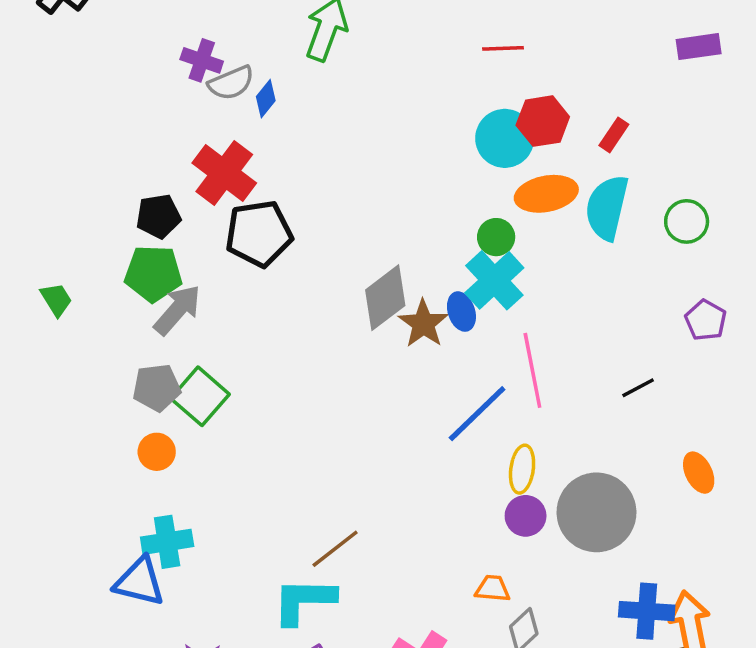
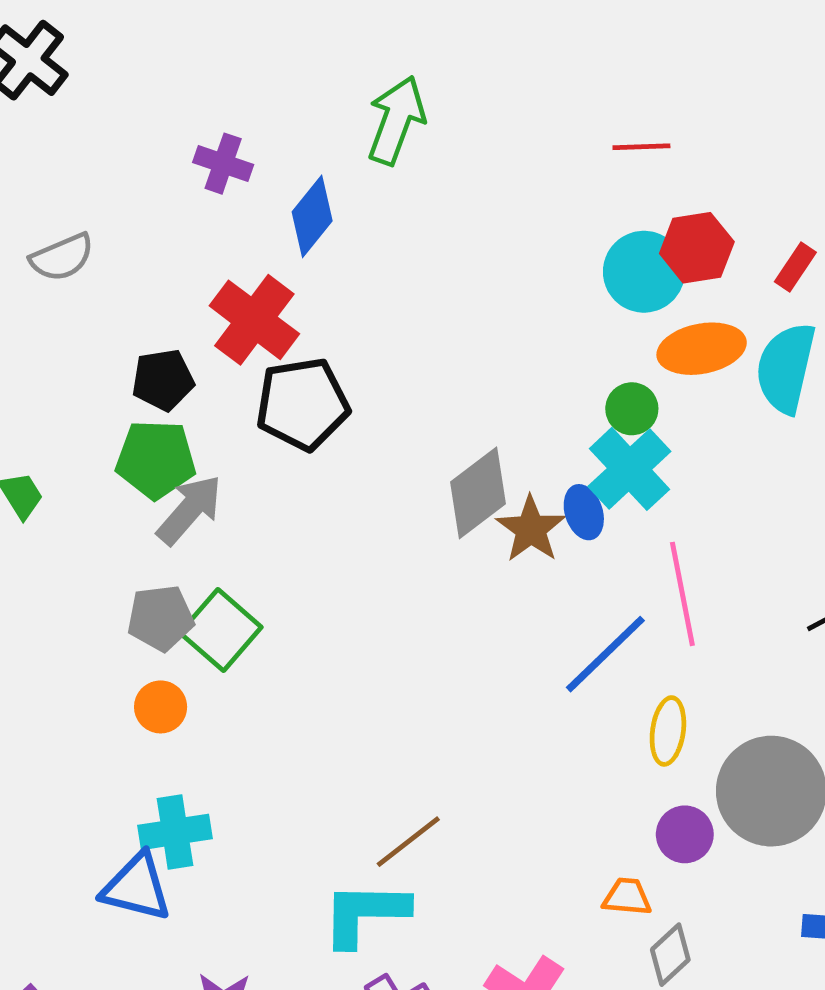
gray semicircle: (231, 83) -> (62, 257), moved
blue diamond: (266, 99) -> (312, 216), size x1.5
purple circle: (526, 516) -> (685, 834), moved

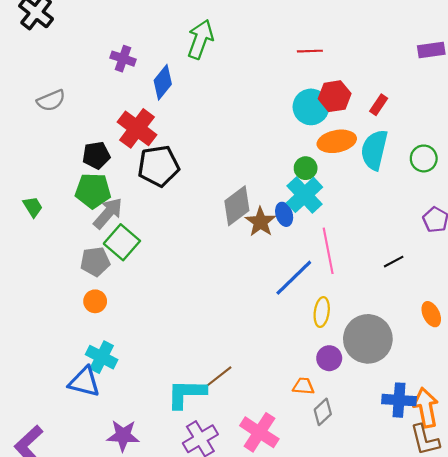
green square: (221, 630) -> (122, 242), moved
cyan cross: (175, 832) -> (102, 357), turned 36
brown line: (408, 842) -> (218, 378), moved

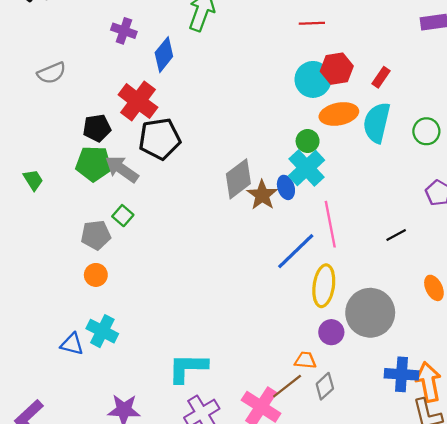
gray arrow: (108, 213) -> (122, 169), moved, turned -96
green square: (122, 242) -> (123, 216), size x0.6
yellow ellipse: (322, 312) -> (324, 286), size x1.4
brown line: (218, 378) -> (287, 386), moved
blue triangle: (84, 382) -> (72, 344), moved, size x0.7

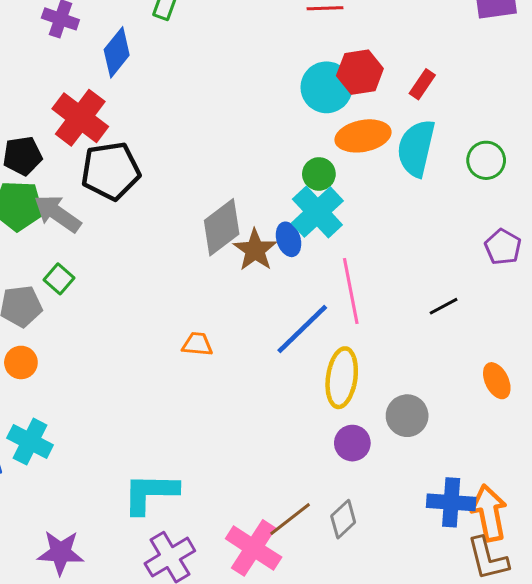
gray circle: (370, 313) -> (407, 416), size x0.6
orange trapezoid: (305, 360) -> (197, 344), moved

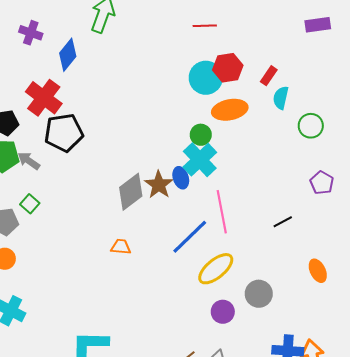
cyan semicircle: (416, 148) -> (281, 98), moved, size x0.6
gray arrow: (57, 213) -> (29, 161), size x0.7
gray diamond: (222, 227) -> (131, 192), moved
yellow ellipse: (342, 378) -> (216, 269), turned 42

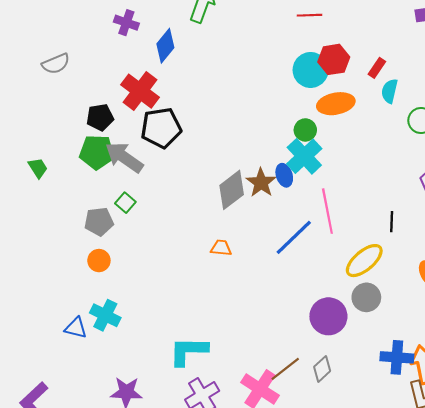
gray arrow: (29, 161) -> (124, 157), size x1.6
black line: (283, 222) -> (392, 222), turned -60
yellow ellipse: (216, 269) -> (364, 261), moved
purple circle: (223, 312) -> (328, 316), size x1.5

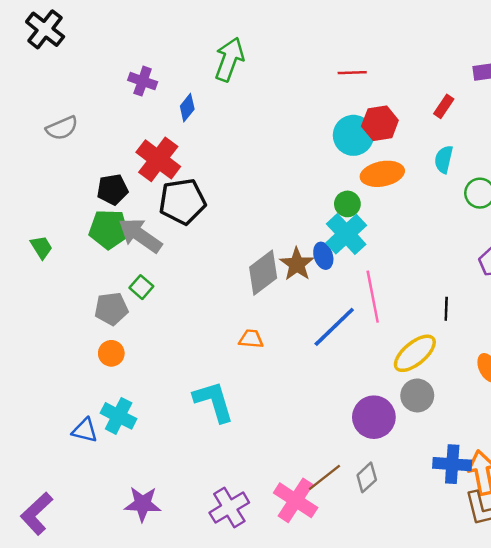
blue diamond: (165, 46) -> (187, 108), size x0.7
red rectangle: (377, 68) -> (444, 106), moved
cyan L-shape: (188, 351) -> (214, 402), moved, turned 72

